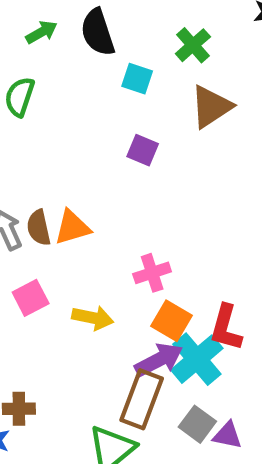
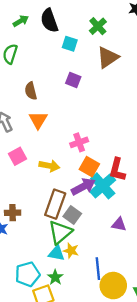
orange triangle: (72, 227) -> (38, 120), turned -42
brown semicircle: (39, 228) -> (31, 91), moved
brown rectangle: (142, 399) -> (55, 204), moved
gray square: (197, 424) -> (72, 215), moved

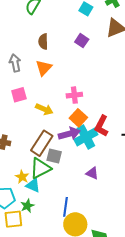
gray square: (72, 215) -> (54, 156), turned -35
yellow star: (71, 251) -> (22, 177), moved

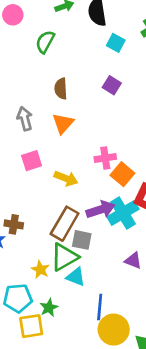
orange square: (78, 118) -> (122, 174), moved
cyan triangle: (33, 185) -> (76, 277), moved

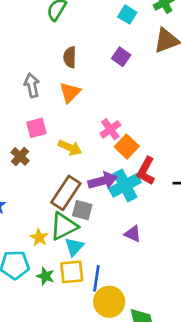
pink cross: (105, 158) -> (110, 129), turned -30
brown cross: (14, 224) -> (20, 156), moved, turned 30
cyan triangle: (76, 277) -> (74, 247), turned 48
green star: (49, 308) -> (46, 276), turned -30
yellow square: (31, 326) -> (72, 272), moved

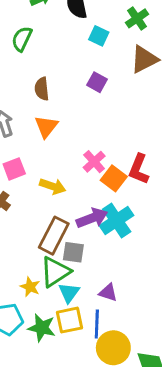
red L-shape: (146, 171) -> (139, 169), moved
purple triangle: (133, 234) -> (108, 293), moved
green star: (46, 276) -> (42, 328), size x1.4

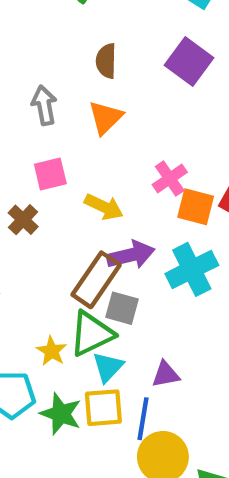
purple square: (97, 82) -> (189, 62), size x1.5
orange square: (114, 178) -> (196, 207), turned -30
purple arrow: (92, 218) -> (131, 255), moved
purple triangle: (108, 293) -> (166, 374), turned -36

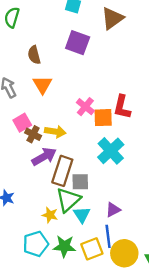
brown cross: (23, 220) -> (33, 134), moved
purple arrow: (131, 255) -> (44, 157), moved
yellow square: (103, 408) -> (92, 249), moved

